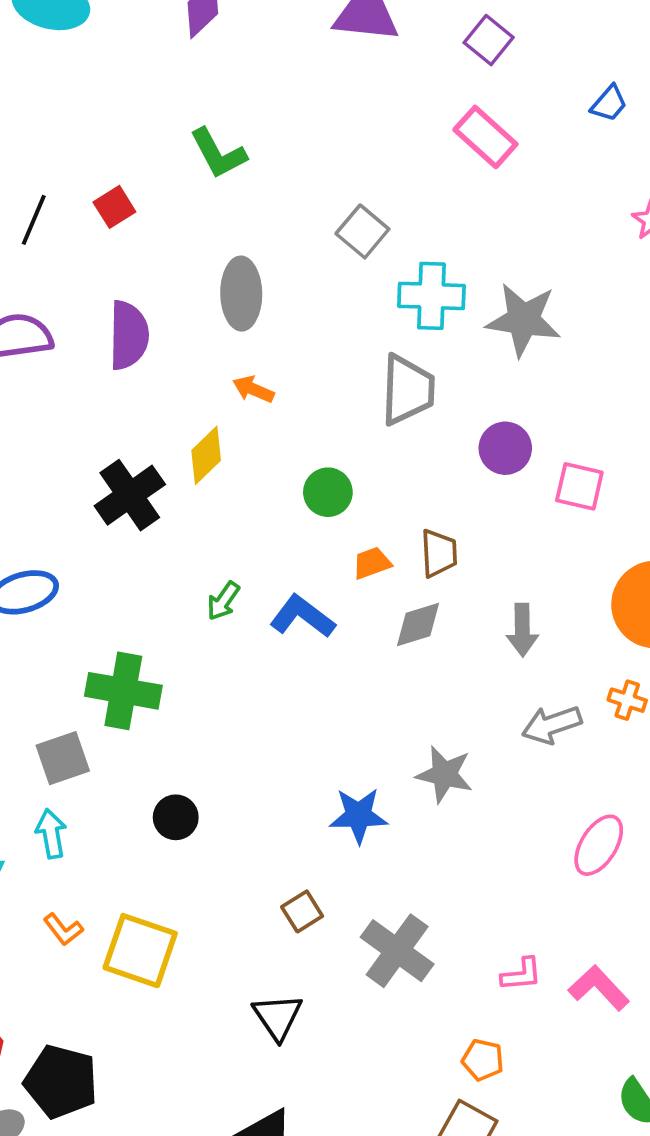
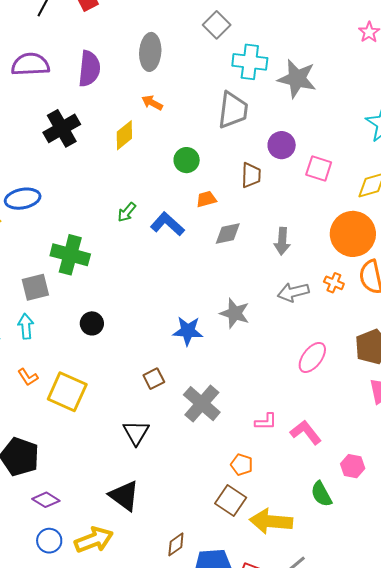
black cross: (130, 495) -> (62, 128), moved
brown trapezoid: (439, 553) -> (251, 175), moved

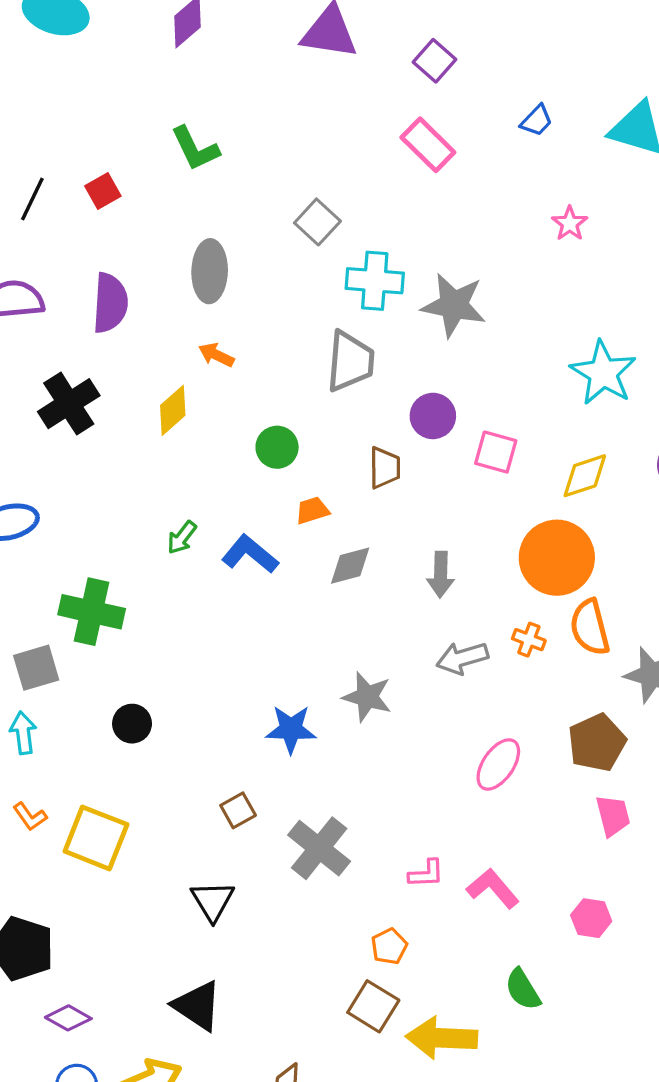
orange pentagon: (242, 465) -> (389, 946), turned 30
pink hexagon: (353, 466) -> (591, 918), moved

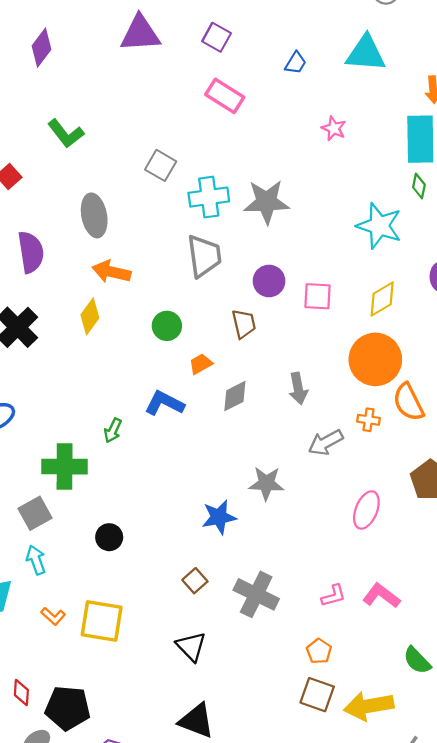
orange arrow: (216, 355) -> (111, 272), size x1.5
green arrow: (182, 537) -> (113, 430), moved

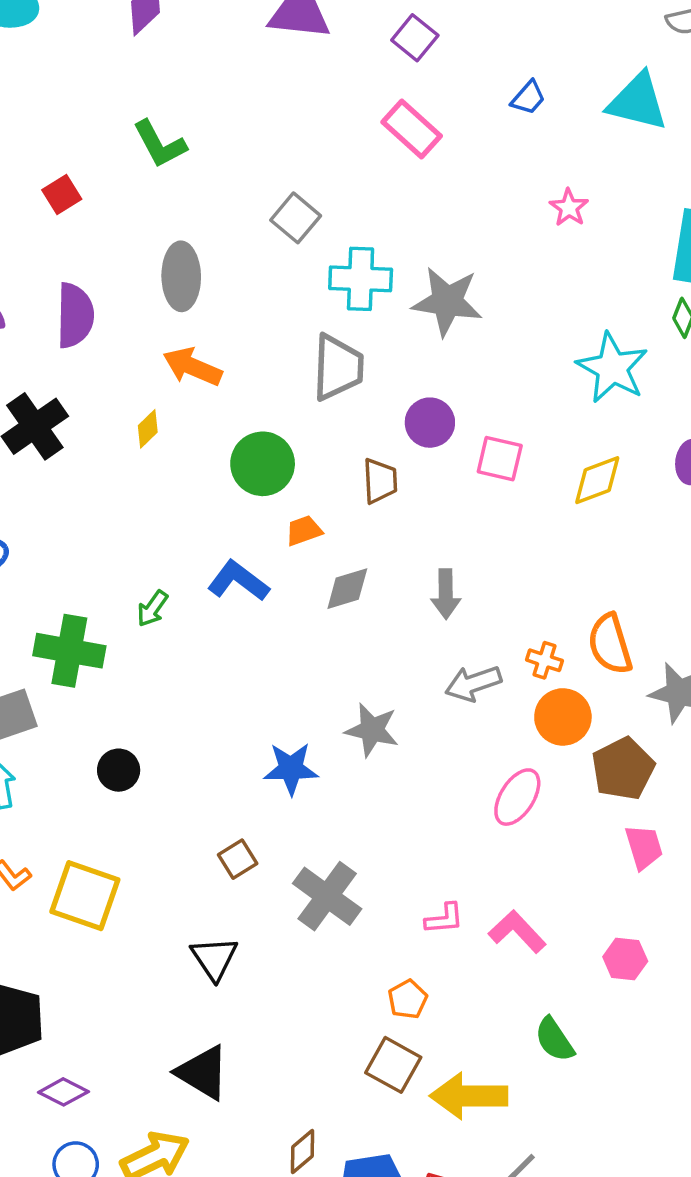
yellow diamond: (90, 316) -> (148, 429), size x0.7
green circle: (167, 326) -> (263, 464), size x1.4
orange circle: (375, 359) -> (563, 717), moved, size x0.7

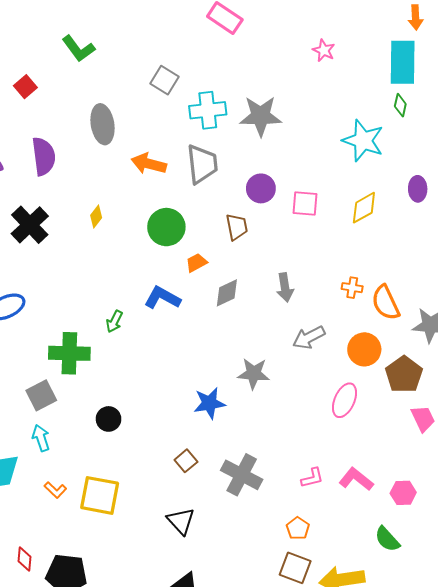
orange arrow: (192, 367) -> (149, 164), moved
orange cross: (544, 660) -> (352, 288), moved
pink hexagon: (625, 959) -> (403, 493), moved

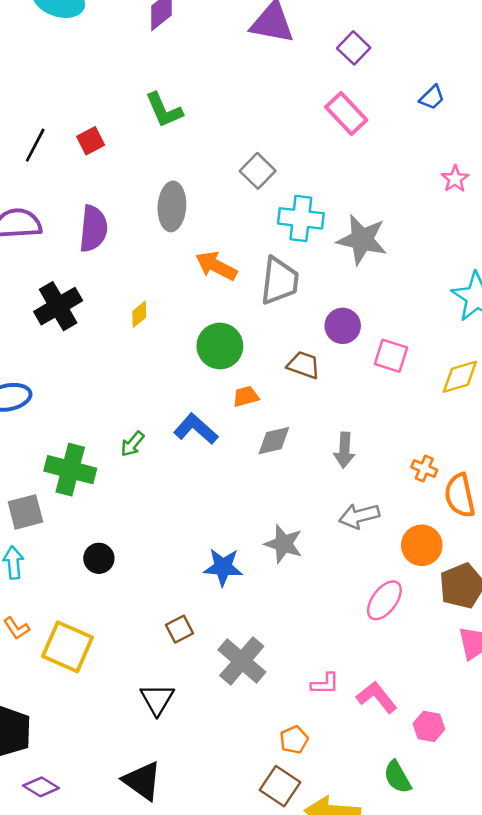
brown trapezoid: (237, 227) -> (304, 365), turned -72

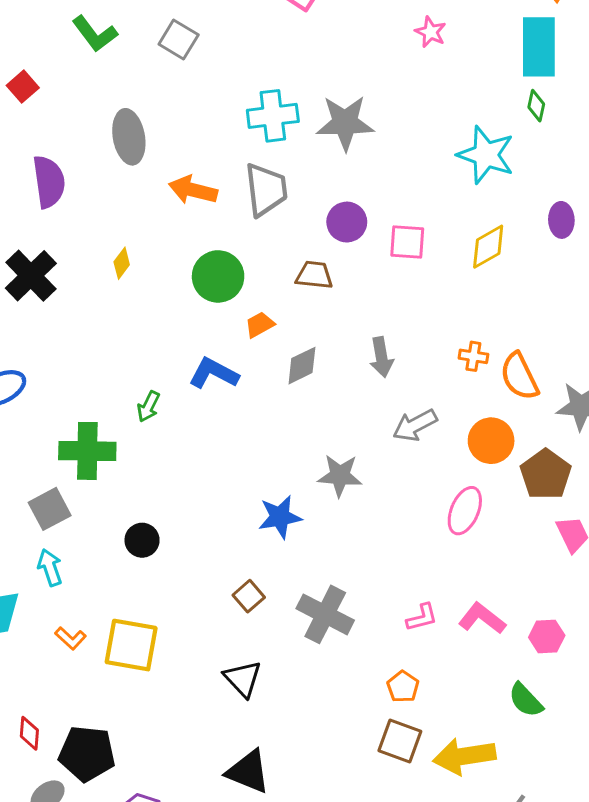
gray square: (258, 171) -> (179, 40), moved

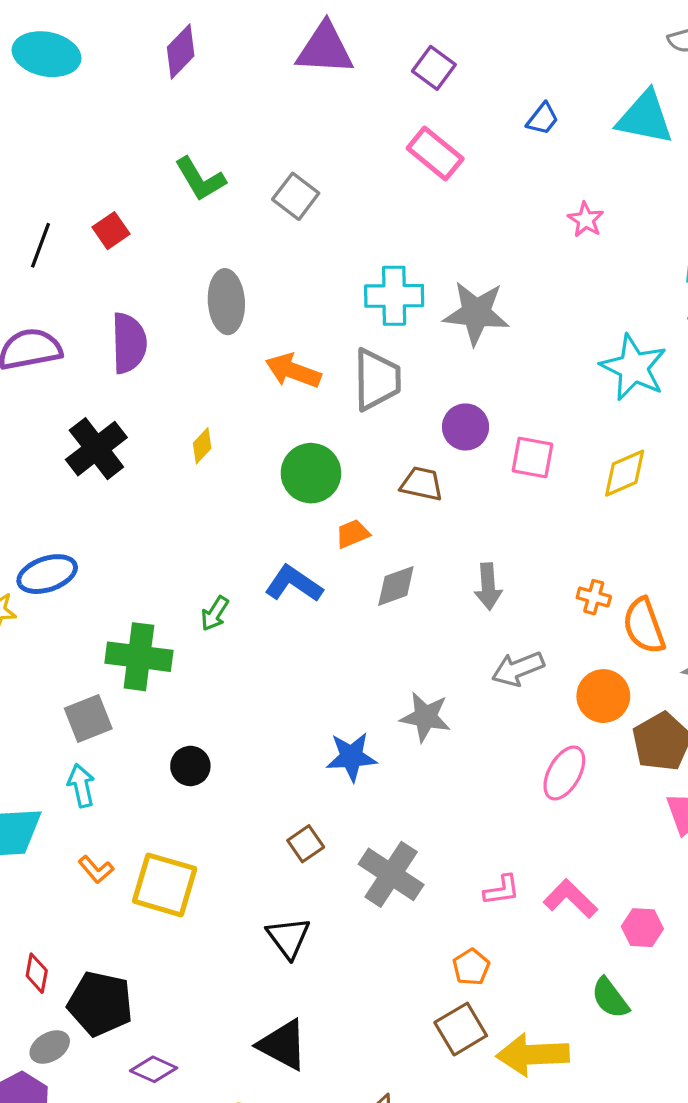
brown square: (400, 741) -> (461, 1029), turned 33

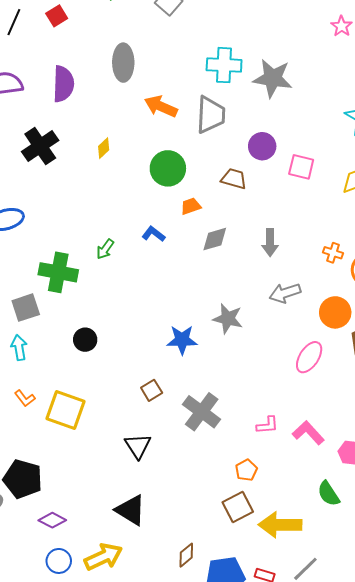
blue L-shape: (294, 584) -> (154, 234), size x0.7

